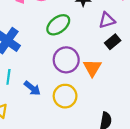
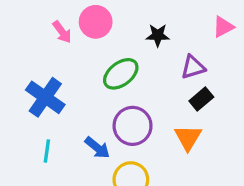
orange triangle: (92, 68) -> (188, 138), moved
blue arrow: (32, 88) -> (97, 148), moved

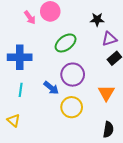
black star: (158, 35) -> (97, 20), moved
blue cross: (45, 97) -> (20, 57), turned -35
orange triangle: (188, 138) -> (106, 93), moved

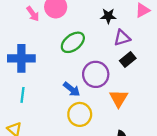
purple circle: (73, 75) -> (96, 74), moved
blue arrow: (51, 88) -> (72, 89), moved

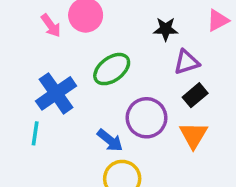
blue cross: (21, 58) -> (56, 93), moved, turned -35
cyan line: (22, 95) -> (35, 133), moved
orange triangle: (119, 98) -> (193, 135), moved

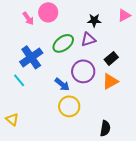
purple triangle: (187, 62) -> (88, 39), moved
cyan line: (35, 133) -> (19, 80), turned -48
orange triangle: (193, 135) -> (110, 81), turned 30

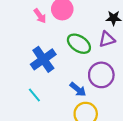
green ellipse: (63, 43) -> (79, 44), turned 70
cyan line: (19, 80) -> (34, 95), moved

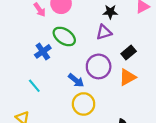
green ellipse: (79, 44) -> (64, 36), moved
blue cross: (43, 59) -> (43, 51), size x0.7

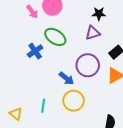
cyan line: (34, 86) -> (43, 106), moved, turned 48

